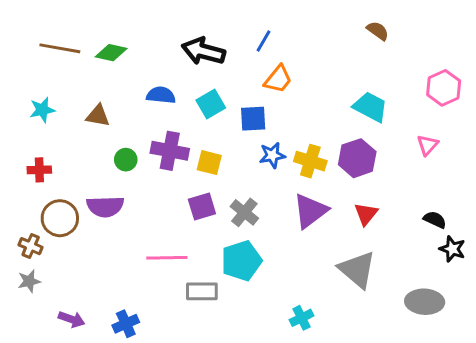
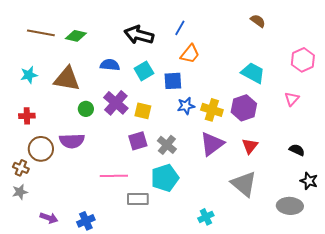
brown triangle: (98, 116) -> (67, 79), size x1.6
purple cross: (170, 151) -> (116, 103), turned 30
black star: (452, 249) -> (309, 181), moved

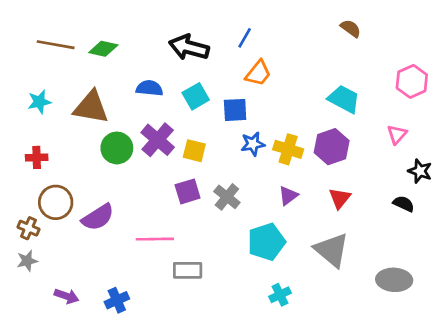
green circle: (86, 109) -> (117, 148), size x1.5
purple semicircle: (72, 141) -> (98, 217), moved, turned -30
purple triangle: (212, 144) -> (288, 196), size x0.6
cyan pentagon: (165, 178) -> (266, 242), moved
black star: (309, 181) -> (420, 171), moved

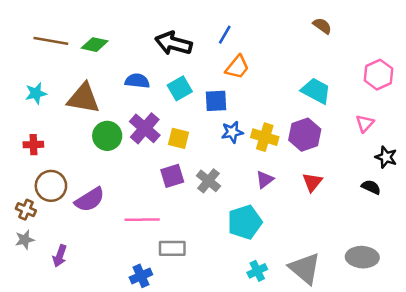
gray triangle: (332, 250) -> (305, 268), moved
purple arrow: (67, 296) -> (60, 256), moved, turned 90
blue cross: (117, 300) -> (141, 276), moved

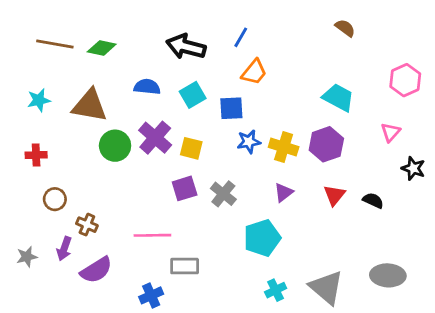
brown circle: (51, 186) -> (55, 199), size x0.7
black semicircle: (371, 187) -> (373, 200), moved
purple semicircle: (90, 200) -> (96, 270), moved
brown cross: (26, 210) -> (87, 225), moved
purple arrow: (60, 256) -> (64, 249), moved

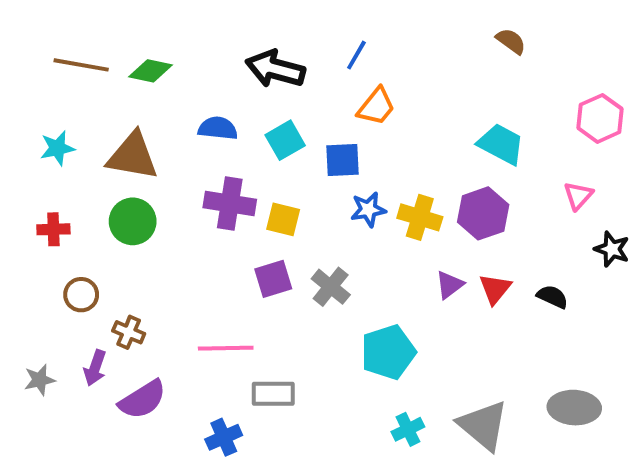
purple cross: (155, 138) -> (230, 204), turned -32
green circle: (115, 146) -> (133, 221), moved
purple triangle: (284, 192) -> (449, 285), moved

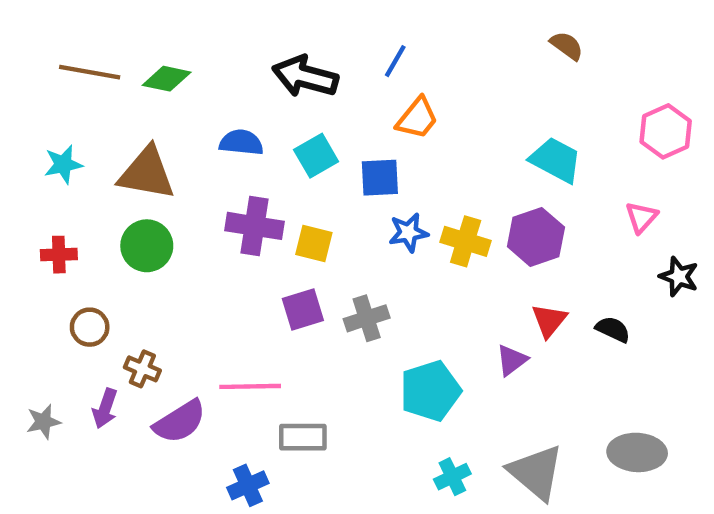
purple triangle: (449, 285) -> (512, 360), moved
gray cross: (331, 287) -> (367, 318), turned 33
purple semicircle: (143, 400) -> (180, 422), moved

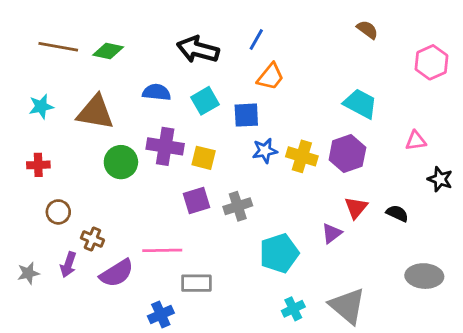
pink hexagon: (666, 131) -> (431, 62), moved
pink triangle: (641, 217) -> (416, 141), turned 40
green circle: (147, 246) -> (121, 162), moved
gray ellipse: (637, 452) -> (424, 276), moved

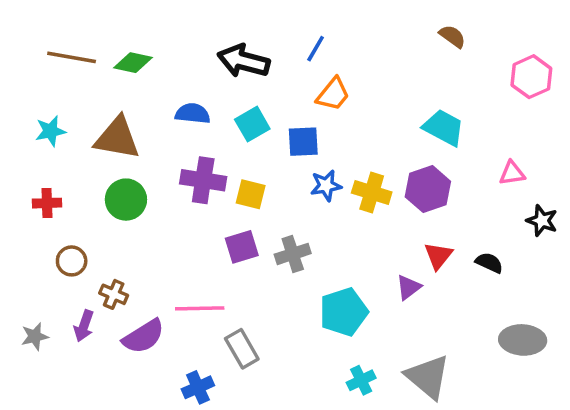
green circle: (121, 162) -> (126, 200), moved
gray rectangle: (196, 283) -> (242, 349), turned 60

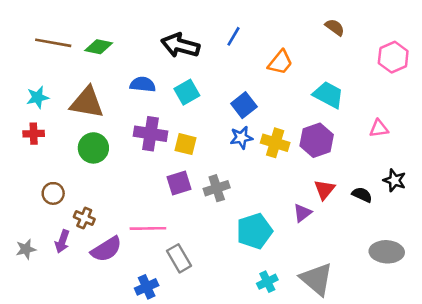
orange trapezoid: (333, 94) -> (280, 62), moved
blue square: (303, 142) -> (244, 105), moved, turned -35
red cross: (47, 203) -> (34, 134), moved
black star: (542, 221) -> (394, 180), moved

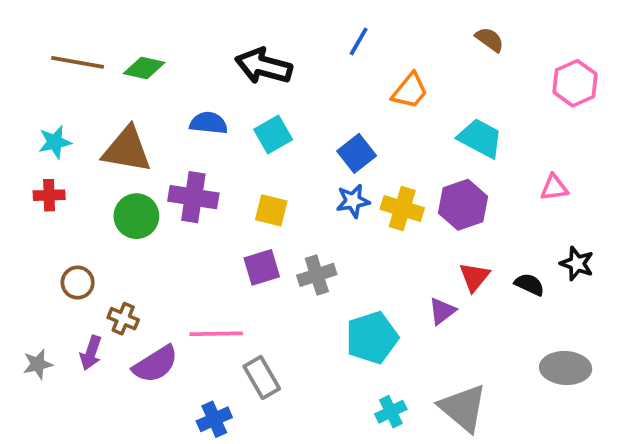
blue line: (234, 36) -> (359, 41), moved
purple cross: (150, 134) -> (193, 197), moved

